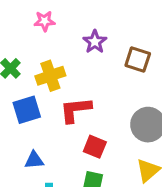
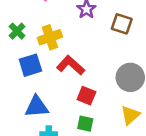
red L-shape: (76, 110) -> (71, 65), turned 48
blue triangle: (34, 160) -> (37, 107), size x1.5

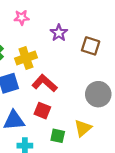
red square: (86, 96) -> (42, 111), moved
yellow triangle: (130, 115) -> (83, 128), moved

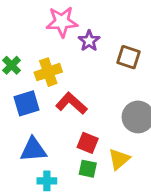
pink star: (22, 17) -> (62, 22), moved, size x1.6
red square: (42, 111) -> (88, 143), moved

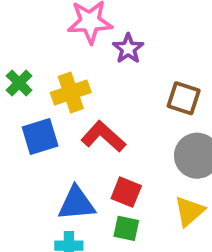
brown square: (129, 57) -> (184, 98), moved
blue triangle: (33, 150) -> (76, 204), moved
yellow triangle: (119, 159) -> (189, 211), moved

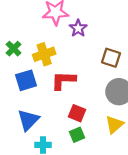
red L-shape: (103, 137) -> (63, 80), turned -40
blue triangle: (76, 204) -> (28, 120), moved, turned -40
green square: (126, 228) -> (77, 135), turned -35

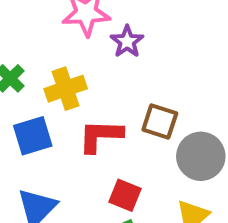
brown square: (111, 58) -> (160, 121), moved

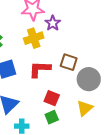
yellow cross: (66, 89) -> (34, 38), moved

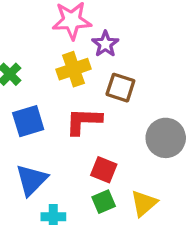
brown square: (69, 62) -> (120, 88), moved
yellow triangle: (85, 108) -> (144, 203), moved

